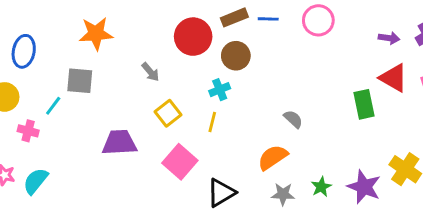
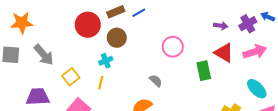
blue line: (268, 19) -> (139, 13), turned -32
pink circle: (318, 20) -> (173, 47), moved
gray arrow: (150, 72) -> (44, 55), moved, size x1.6

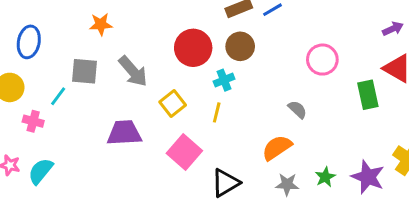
orange star: (22, 23) -> (101, 24), size x0.7
red circle: (88, 25) -> (193, 48), moved
purple arrow: (221, 26) -> (393, 29), turned -32

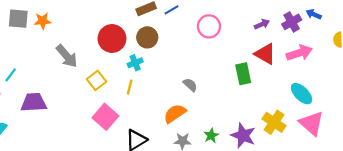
pink circle: (322, 60) -> (209, 26), moved
gray square: (85, 71) -> (18, 19), moved
purple trapezoid: (124, 133) -> (34, 102), moved

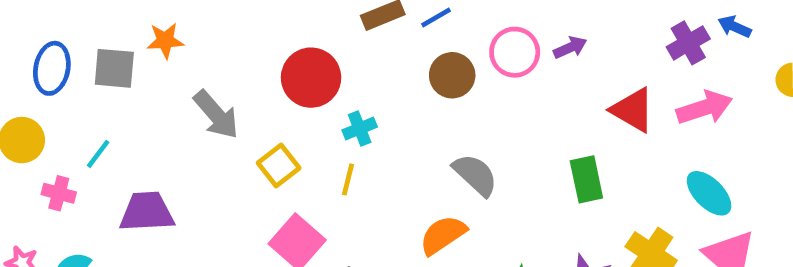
gray square: (18, 19) -> (114, 68), moved
purple arrow: (262, 24) -> (570, 48), moved
brown circle: (147, 37) -> (452, 75), moved
green rectangle: (243, 74) -> (586, 179), moved
gray semicircle: (190, 85) -> (475, 175), size x1.5

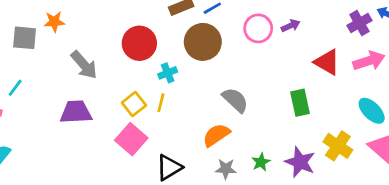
brown circle: (452, 75) -> (203, 42), moved, size x1.4
yellow square: (279, 166) -> (134, 104), moved
purple trapezoid: (147, 212) -> (76, 112), moved

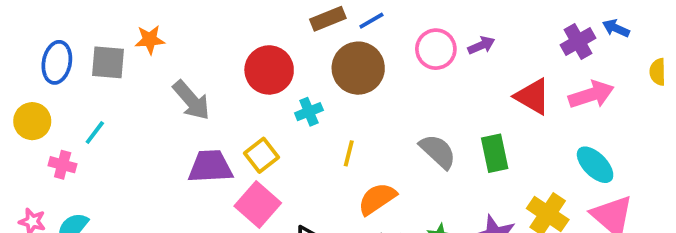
gray semicircle: (235, 100) -> (438, 151), moved
yellow line: (161, 103) -> (349, 153), moved
purple trapezoid: (76, 112) -> (210, 167), moved

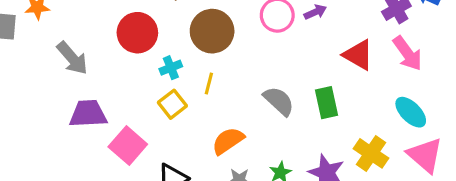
pink arrow: (591, 95) -> (408, 53), turned 72
yellow line: (349, 153) -> (209, 84), moved
yellow square: (262, 155) -> (172, 104), moved

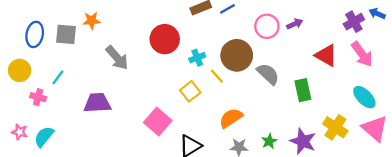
brown circle: (212, 31) -> (237, 55), moved
cyan cross: (171, 68) -> (197, 58), moved
yellow line: (209, 84) -> (217, 76), turned -56
gray semicircle: (279, 101) -> (268, 74), moved
purple trapezoid: (88, 114) -> (97, 103), moved

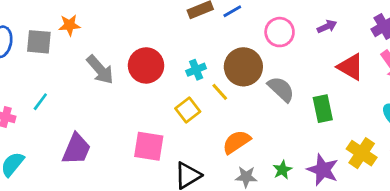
purple arrow: (295, 24) -> (327, 27), moved
red circle: (165, 39) -> (146, 65), moved
cyan line: (58, 77) -> (40, 102), moved
purple trapezoid: (97, 103) -> (76, 149), moved, turned 116
pink square: (158, 122) -> (149, 146), turned -32

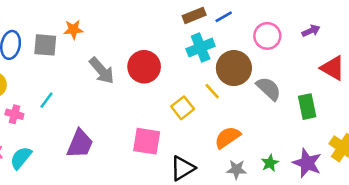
cyan cross: (196, 70) -> (201, 47), moved, size x1.5

